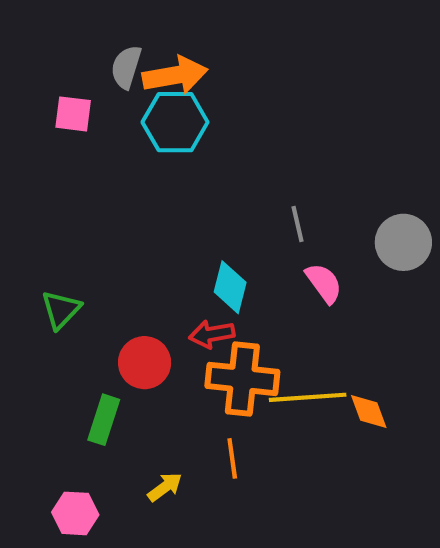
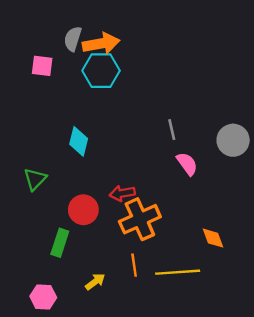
cyan diamond: (230, 287) -> (79, 141), moved
orange cross: (242, 379) -> (140, 219), turned -30
yellow line: (308, 397) -> (178, 272), moved

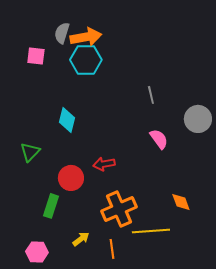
gray line: (172, 130) -> (151, 95), moved
orange cross: (140, 219) -> (119, 209), moved
orange line: (134, 265) -> (112, 249), moved

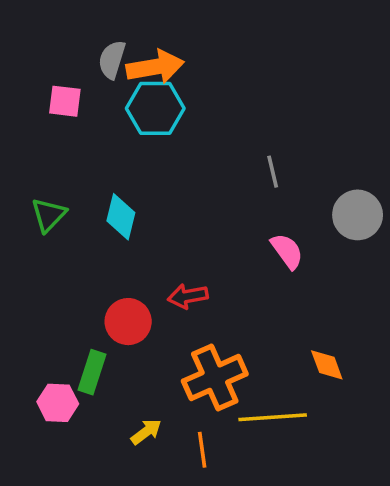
green triangle: (30, 152) -> (49, 215), moved
pink hexagon: (37, 252) -> (58, 403), moved

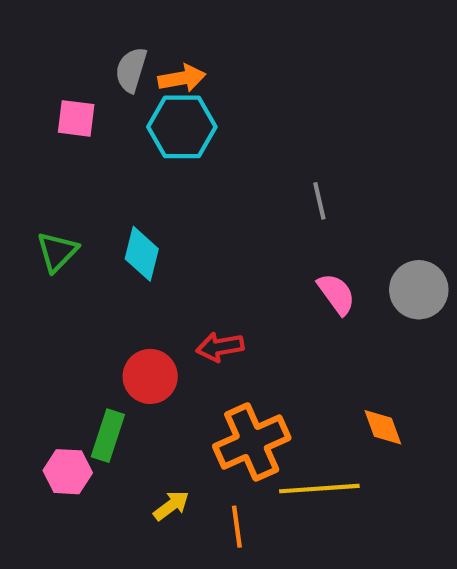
orange arrow: (155, 67) -> (182, 78), size x0.7
gray circle: (358, 215) -> (419, 290), moved

